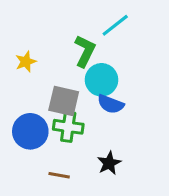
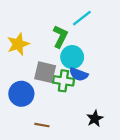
yellow star: (26, 62) -> (18, 44), size x1.5
green cross: (68, 127) -> (63, 81), moved
black star: (109, 163) -> (95, 119), moved

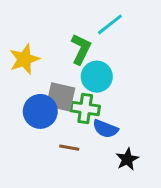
blue semicircle: (79, 74) -> (105, 129), moved
blue circle: (21, 94) -> (40, 111), moved
brown line: (42, 125) -> (69, 148), moved

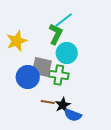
cyan line: (110, 24) -> (64, 20), moved
blue semicircle: (105, 129) -> (73, 115), moved
black star: (127, 159) -> (63, 105), moved

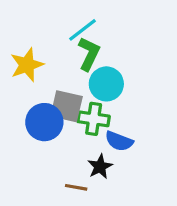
cyan line: (64, 20) -> (83, 30), moved
brown line: (48, 102) -> (76, 187), moved
blue semicircle: (73, 115) -> (119, 141), moved

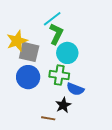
gray square: (67, 106) -> (29, 52), moved

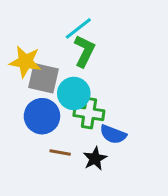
yellow star: (17, 41) -> (25, 62), turned 30
cyan circle: (67, 53) -> (74, 93), moved
brown line: (48, 118) -> (60, 152), moved

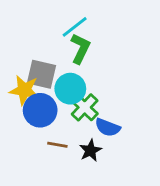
yellow star: (25, 62) -> (24, 90), moved
green cross: (89, 113) -> (85, 107), turned 36

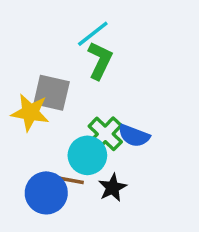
cyan circle: (70, 89) -> (87, 155), moved
blue circle: (40, 110) -> (46, 193), moved
blue semicircle: (108, 127) -> (134, 136), moved

